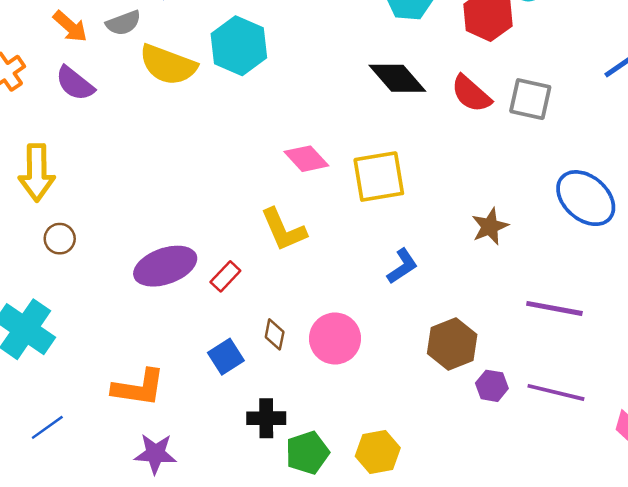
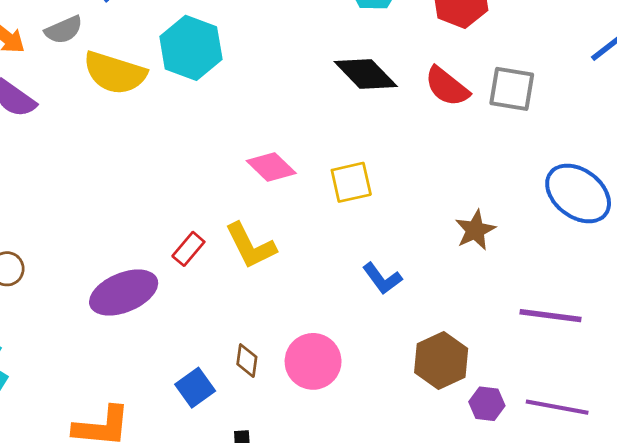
yellow square: (379, 177) -> (351, 182), size x0.7
blue L-shape: (402, 266) -> (382, 279), turned 90
red rectangle: (225, 276) -> (188, 249), moved

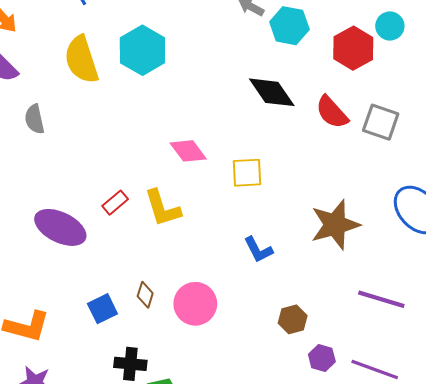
gray semicircle: (64, 30) -> (34, 119), moved, turned 92
yellow semicircle: (115, 73) -> (81, 60), turned 45
brown star: (475, 230) -> (335, 225), size x1.6
purple ellipse: (124, 293) -> (60, 227), turned 39
brown hexagon: (441, 361) -> (293, 319), size x0.7

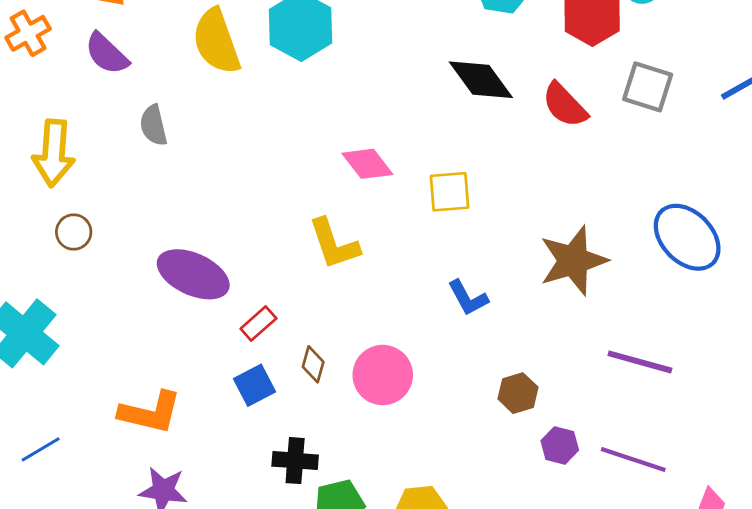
gray square: (381, 122) -> (648, 87), moved
red rectangle: (115, 203) -> (258, 324), moved

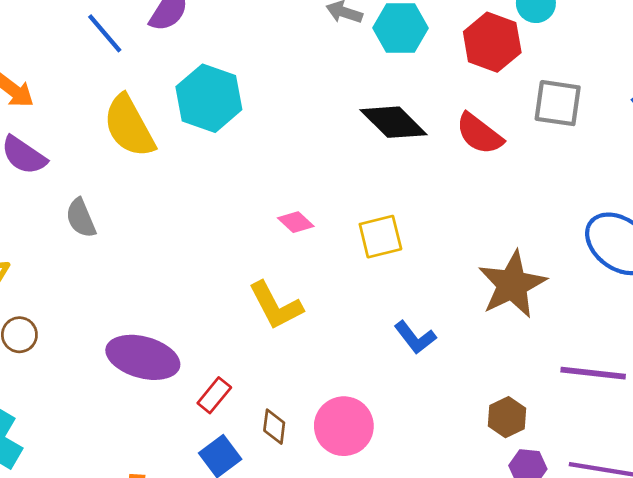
pink diamond: (367, 164) -> (296, 222), size x0.7
brown hexagon: (518, 393) -> (507, 417), moved

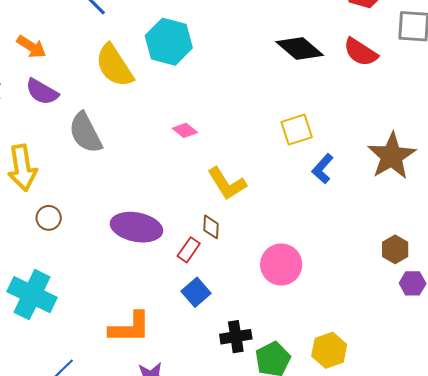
gray semicircle: (81, 218) -> (85, 133), size x1.5
pink diamond: (296, 222) -> (185, 130), moved
blue L-shape: (415, 337) -> (323, 169), moved, turned 84
brown diamond: (274, 427) -> (211, 227), moved

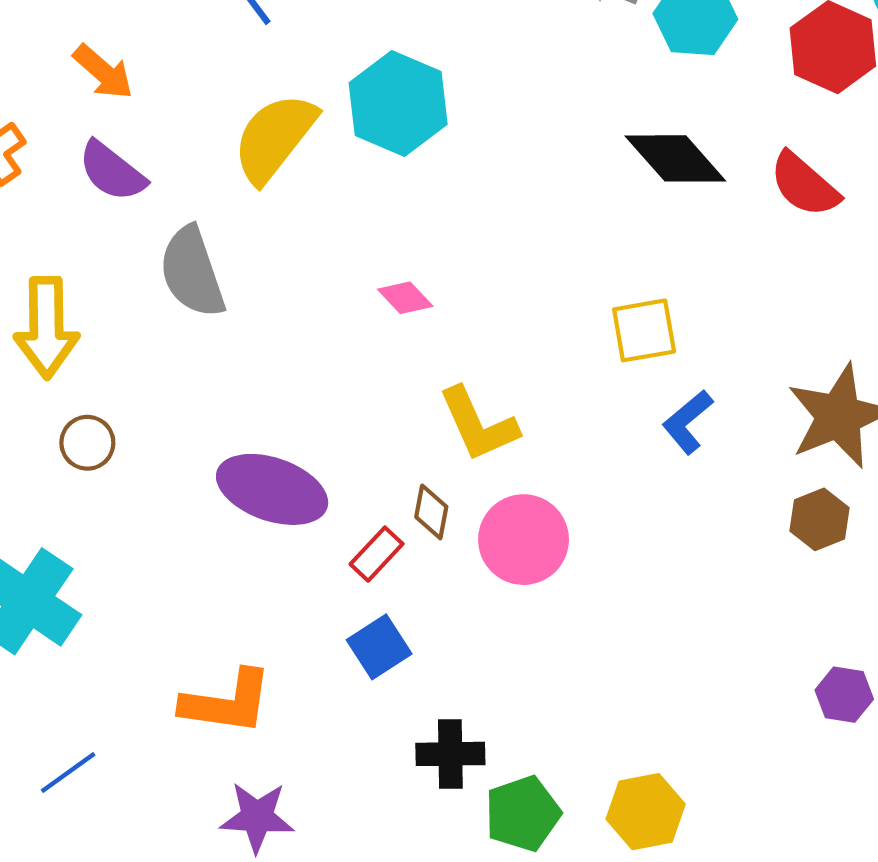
yellow semicircle: (114, 66) -> (274, 138), turned 63
brown hexagon: (395, 249) -> (820, 519), moved
pink circle: (281, 265) -> (524, 540), moved

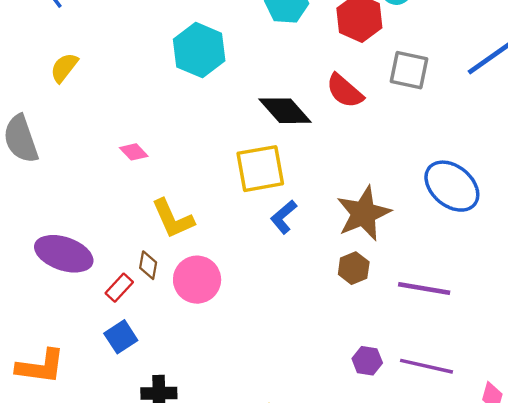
cyan hexagon: (398, 103) -> (199, 50), moved
yellow semicircle: (274, 138) -> (64, 68), size x0.6
black diamond: (675, 158) -> (285, 111), moved
yellow square: (644, 330) -> (260, 169), size x1.4

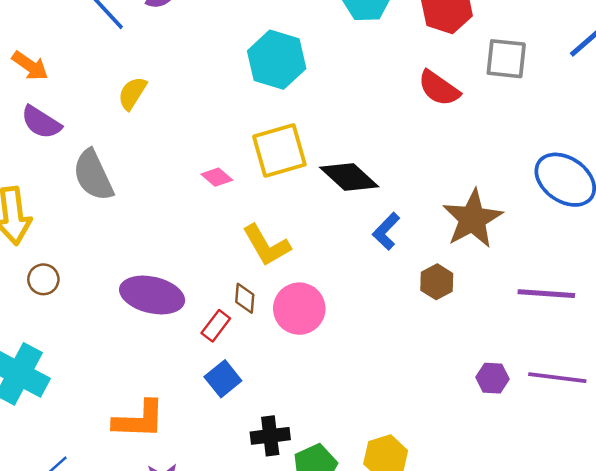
black diamond: (285, 111) -> (349, 177), moved
yellow square: (260, 169) -> (279, 151), moved
brown hexagon: (354, 268) -> (437, 282), moved

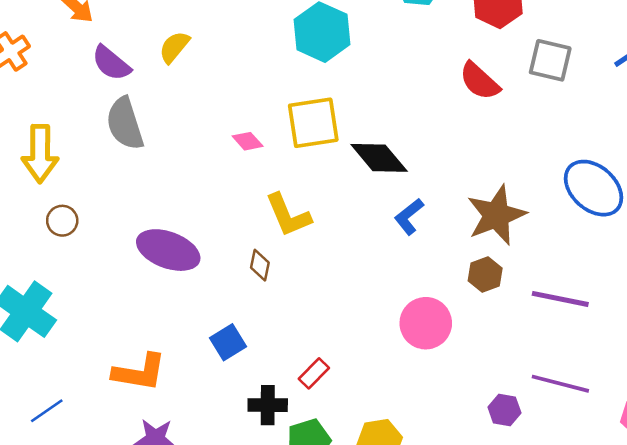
purple semicircle: (41, 122) -> (111, 63), moved
brown hexagon: (437, 282) -> (485, 275), moved
pink circle: (299, 309) -> (426, 323), moved
red rectangle: (216, 326) -> (314, 373), moved
purple hexagon: (492, 378) -> (504, 410), moved

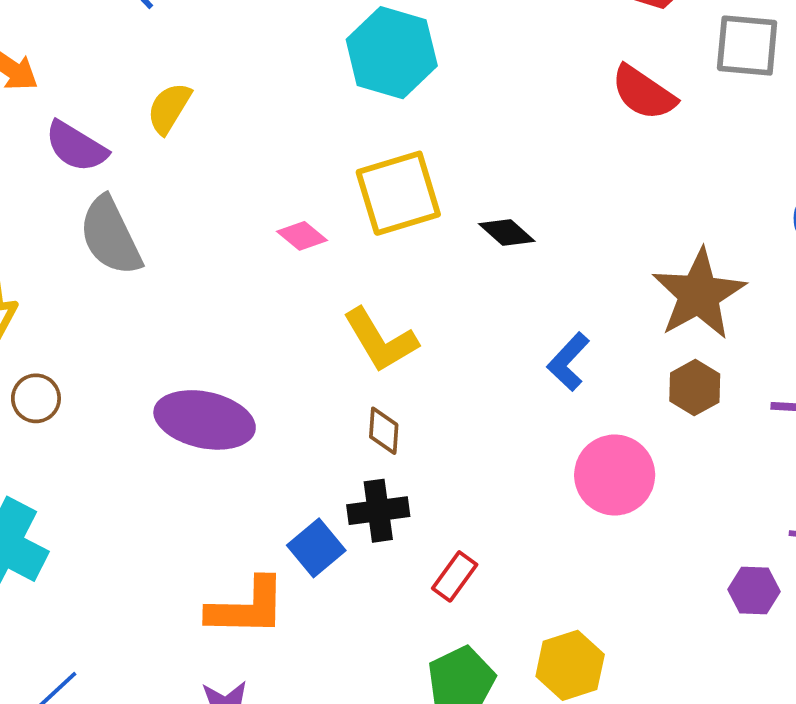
black diamond: (379, 158) -> (507, 232), size x0.6
blue L-shape: (409, 217) -> (568, 362), moved
brown diamond: (260, 265) -> (384, 431), moved
orange L-shape: (139, 372) -> (247, 607), moved
black cross: (268, 405) -> (378, 511), moved

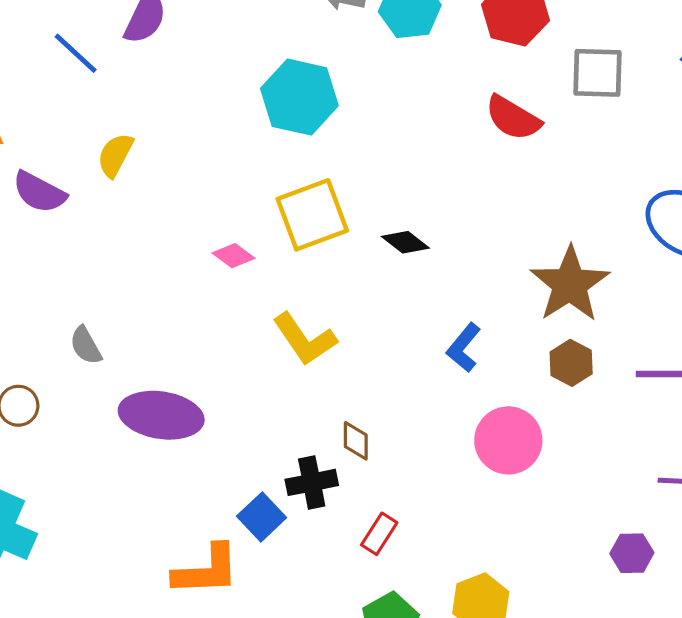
gray semicircle: (110, 236) -> (86, 345), moved, size x0.6
brown diamond: (384, 431) -> (356, 441), moved
purple hexagon: (754, 591) -> (632, 553), moved

